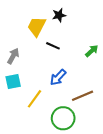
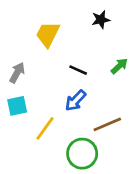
black star: (59, 15) -> (101, 20), moved
black line: (53, 46) -> (78, 70), moved

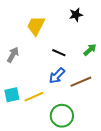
cyan square: (17, 106) -> (12, 95), moved
brown line: (107, 124) -> (81, 82), moved
yellow line: (45, 128) -> (34, 97), turned 30

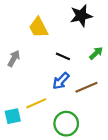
black star: (76, 15) -> (81, 16), size x1.5
yellow trapezoid: (36, 26) -> (38, 27), turned -55
cyan square: (12, 95) -> (13, 116), moved

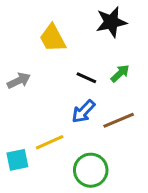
green arrow: (96, 53) -> (120, 73), moved
gray arrow: (14, 58) -> (19, 81), turned 35

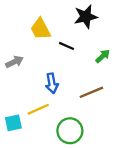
green arrow: (120, 73) -> (103, 56), moved
black line: (86, 78) -> (66, 46), moved
blue arrow: (83, 111) -> (52, 83), moved, turned -54

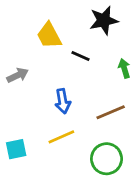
green arrow: (103, 56) -> (124, 68), turned -63
yellow line: (38, 109) -> (61, 137), moved
green circle: (70, 131) -> (107, 159), moved

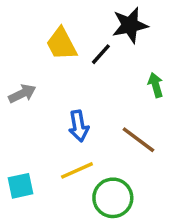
black line: (80, 56) -> (101, 54), moved, turned -72
brown line: (111, 112) -> (138, 140), turned 60
green circle: (107, 159) -> (113, 198), moved

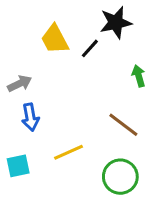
blue arrow: (79, 126) -> (30, 117), moved
green circle: (113, 198) -> (120, 177), moved

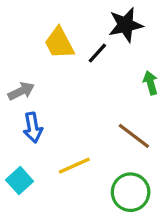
cyan square: (18, 166) -> (20, 181), turned -30

